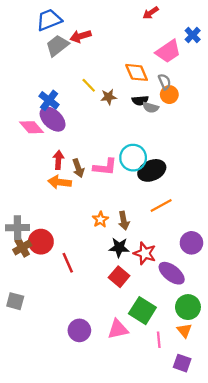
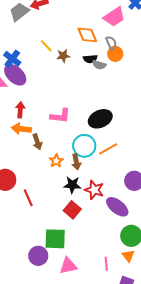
cyan circle: (133, 158) -> (84, 146), moved
brown arrow: (78, 168) -> (37, 142), moved
green square: (142, 311) -> (55, 239), moved, turned -30
pink triangle: (118, 329) -> (68, 266), moved

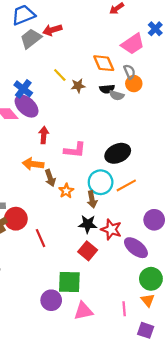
red arrow: (20, 110) -> (44, 135), moved
orange star: (56, 161) -> (66, 191), moved

